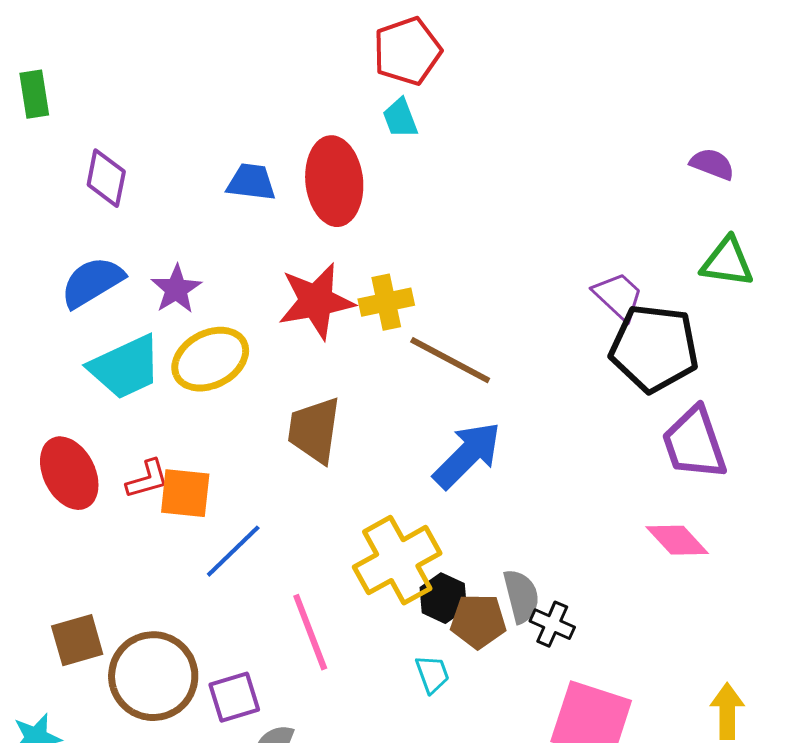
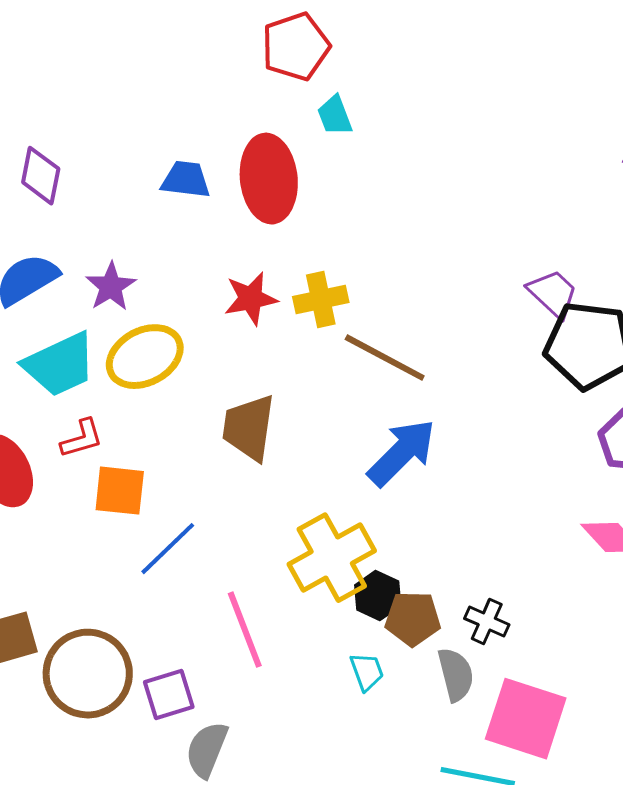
red pentagon: (407, 51) -> (296, 47), moved
red star: (316, 301) -> (251, 299), size x0.7
red L-shape: (147, 479) -> (82, 439), moved
gray semicircle: (521, 596) -> (456, 675), moved

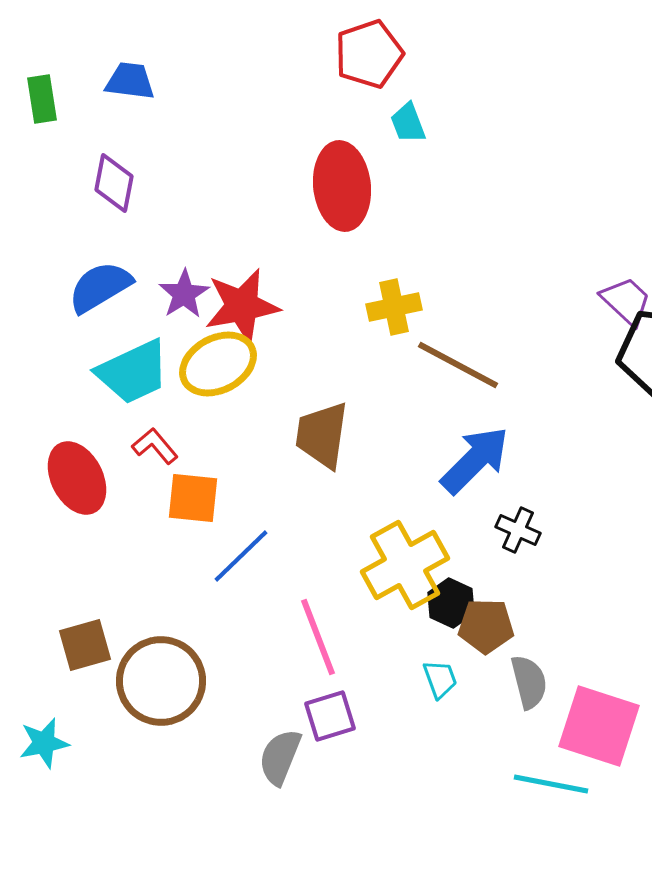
blue trapezoid: (186, 180) -> (130, 81), moved
red star: (251, 299) -> (242, 306), moved, size x1.4
red L-shape: (82, 439) -> (155, 446), turned -114
black cross: (487, 622) -> (518, 530), moved
purple square: (169, 695) -> (330, 716), moved

